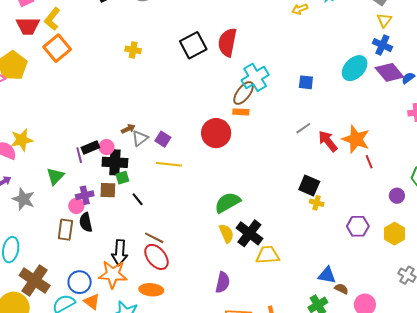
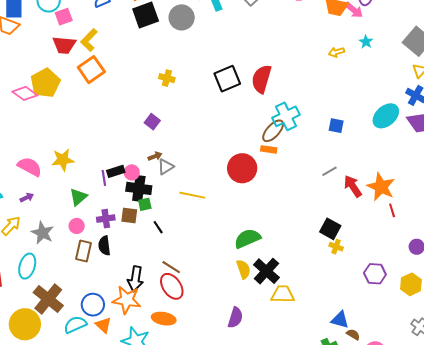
purple square: (163, 139) -> (152, 122), moved
yellow star: (22, 140) -> (63, 160), moved
gray star: (24, 199) -> (42, 233), moved
pink circle: (76, 206) -> (77, 226), moved

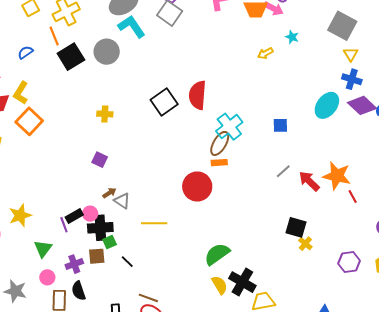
gray triangle: (166, 167) -> (122, 201), turned -42
yellow cross: (336, 247) -> (305, 244), turned 32

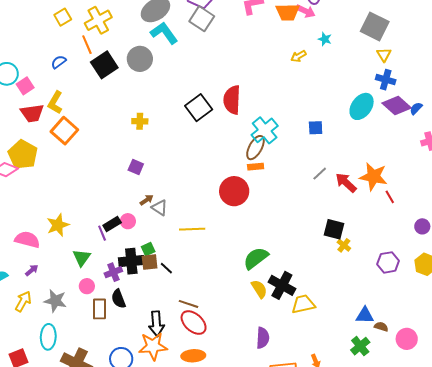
black cross: (100, 228) -> (131, 261), moved
brown square: (97, 256) -> (150, 262), moved

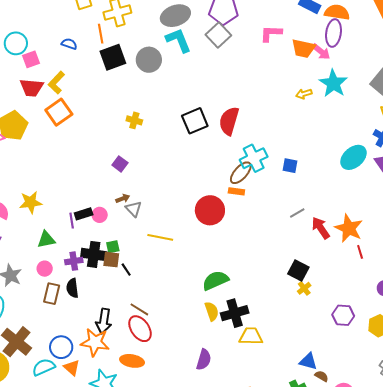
cyan star: (325, 39) -> (333, 83), size x2.0
blue semicircle: (59, 62) -> (69, 44), turned 42
blue square: (316, 128) -> (290, 166), moved
green triangle: (82, 258) -> (46, 240), turned 30
black cross: (282, 285) -> (235, 313), turned 32

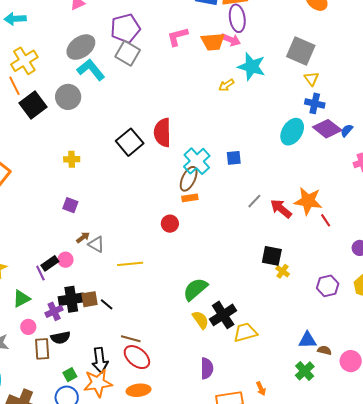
red circle: (210, 210) -> (170, 224), size x0.6
green square: (113, 247) -> (70, 375), moved
black semicircle: (72, 288) -> (61, 338), turned -78

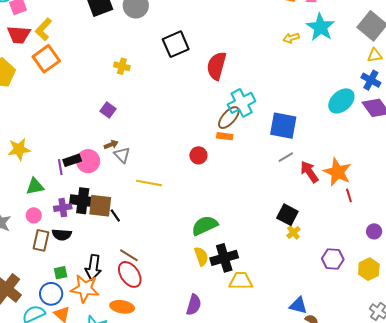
yellow triangle: (311, 79) -> (375, 55), turned 42
black square: (130, 142) -> (176, 44), moved
blue square: (234, 158) -> (283, 126), moved, size x1.8
pink circle: (65, 260) -> (88, 161), size x1.5
brown square: (89, 299) -> (100, 206), size x1.4

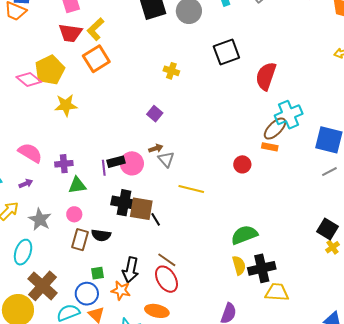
yellow star: (19, 149) -> (66, 105), moved
purple cross: (63, 208) -> (64, 164), moved
orange star: (85, 289) -> (121, 290), size x0.7

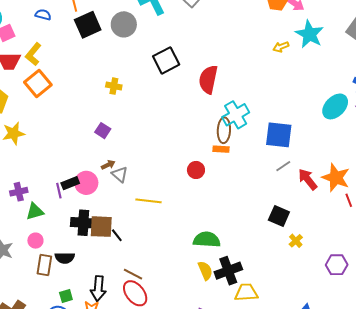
brown ellipse: (275, 129) -> (224, 130), turned -35
black square: (327, 229) -> (279, 216), moved
green semicircle: (244, 235) -> (207, 240), turned 32

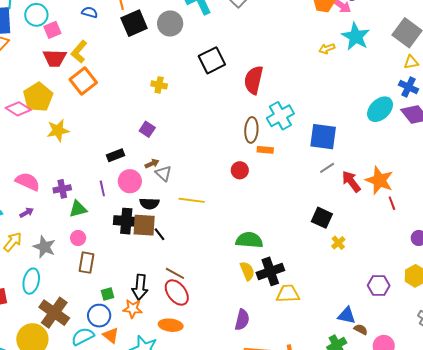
brown ellipse: (224, 130) -> (251, 130), moved
black rectangle: (70, 183) -> (115, 155), moved
black semicircle: (65, 258) -> (149, 204), moved
purple hexagon: (337, 265) -> (379, 285), moved

